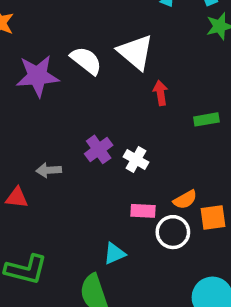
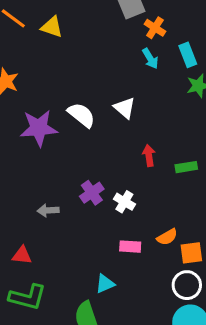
white triangle: (136, 52) -> (125, 108), size x0.7
red arrow: (160, 93) -> (149, 155), moved
red triangle: (17, 198) -> (22, 255), moved
white circle: (173, 232) -> (187, 285), moved

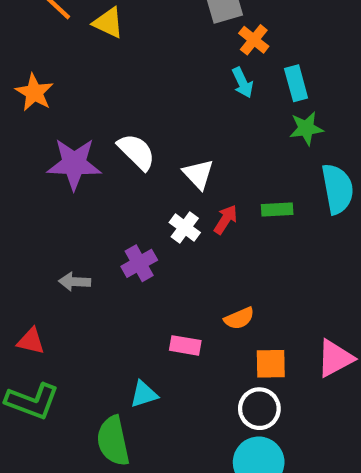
white triangle: (125, 108) -> (198, 174), moved
red arrow: (149, 155) -> (226, 220), turned 35
green rectangle: (186, 167) -> (277, 210), moved
white cross: (124, 202) -> (185, 228), moved
orange semicircle: (167, 237) -> (239, 318), moved

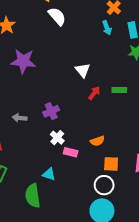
white semicircle: (136, 152) -> (57, 16), moved
white cross: (185, 228) -> (57, 138), moved
cyan triangle: (144, 394) -> (49, 174), turned 32

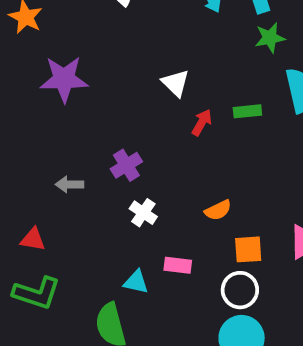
pink rectangle: (71, 152) -> (178, 265), moved

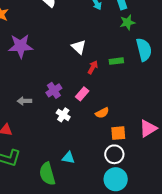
pink rectangle: (178, 265) -> (82, 94), moved, turned -56
cyan triangle: (136, 282) -> (68, 158), moved

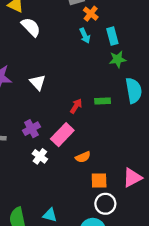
white triangle: (79, 47) -> (38, 82), moved
pink rectangle: (82, 94) -> (62, 135), size x1.5
white circle: (114, 154) -> (105, 204), moved
cyan triangle: (68, 158) -> (50, 215), moved

